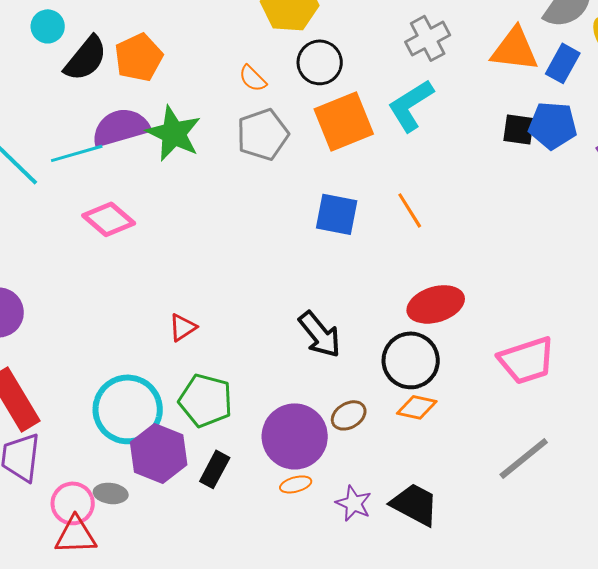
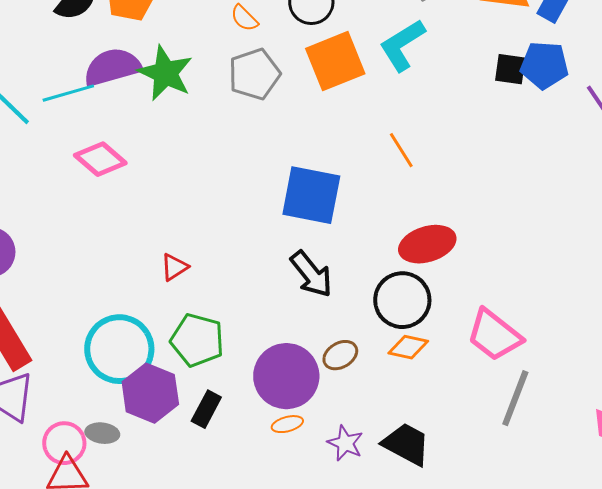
blue square: (337, 214) -> (311, 195), moved, size x1.4
pink trapezoid: (527, 360) -> (494, 335), moved, turned 56
gray line: (524, 458) -> (515, 398), turned -30

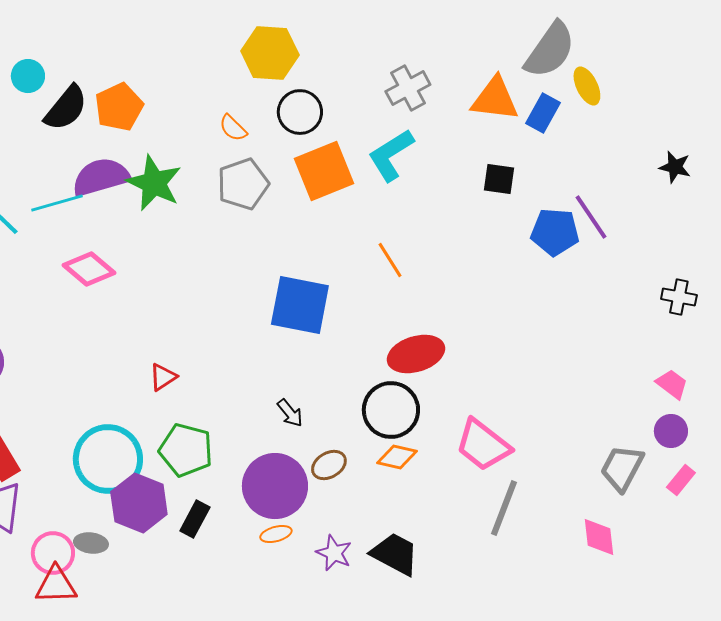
blue pentagon: (544, 65) -> (555, 232), moved
black arrow: (311, 274) -> (290, 413), moved, size x0.6

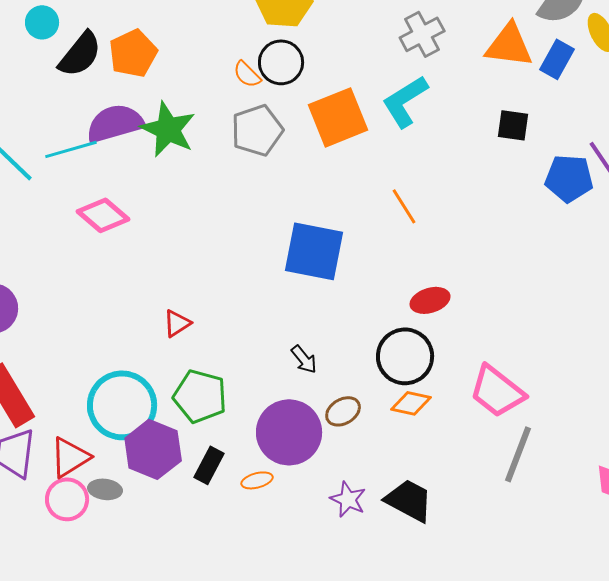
black circle: (300, 112) -> (281, 62), moved
red ellipse: (416, 354) -> (430, 300), size x0.7
orange ellipse: (276, 534) -> (257, 480), moved
red triangle: (56, 585) -> (70, 457), moved, turned -30

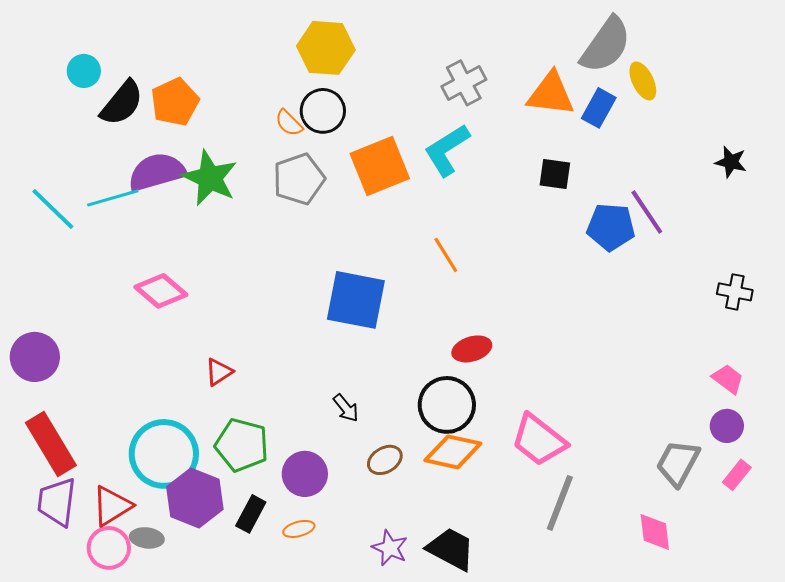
pink diamond: (103, 215) -> (161, 291), moved
orange diamond: (411, 403) -> (453, 452), size x1.4
purple circle: (289, 432) -> (305, 474), moved, size x0.7

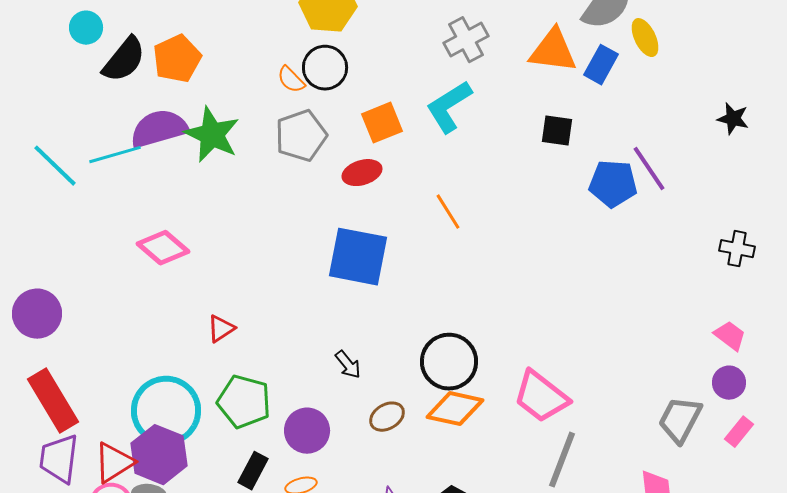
orange square: (380, 166) -> (382, 123), size x0.7
red ellipse: (472, 349) -> (362, 173), moved
purple hexagon: (195, 498) -> (159, 455), moved

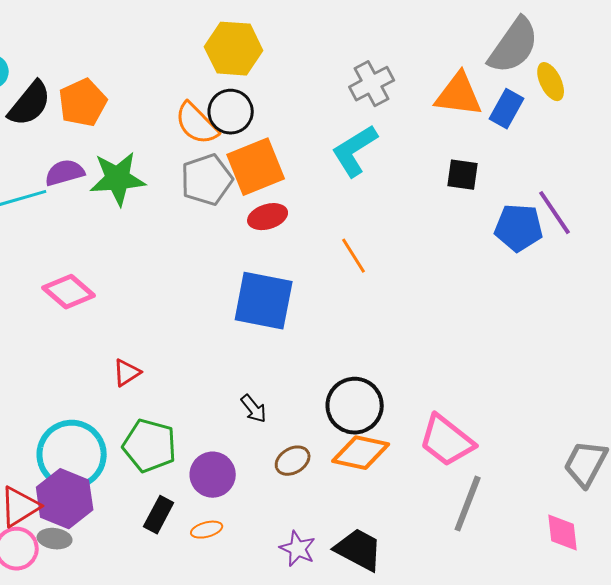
orange semicircle: (291, 80) -> (197, 124), size x1.6
orange square: (382, 123) -> (256, 167), moved, size x1.4
purple semicircle: (159, 129) -> (65, 173), size x0.7
green star: (212, 135) -> (118, 179), turned -30

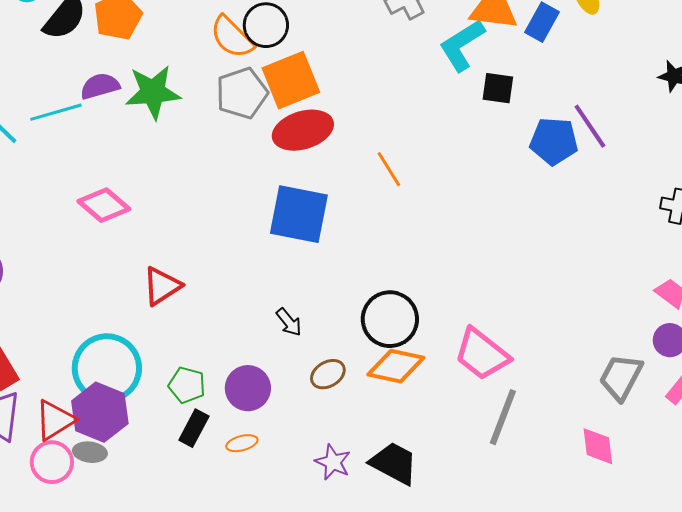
cyan L-shape: (355, 151) -> (462, 45), moved
red ellipse: (268, 217) -> (303, 130), size x1.5
red triangle: (127, 373) -> (162, 286), size x1.4
green pentagon: (150, 446) -> (187, 385), moved, size x0.7

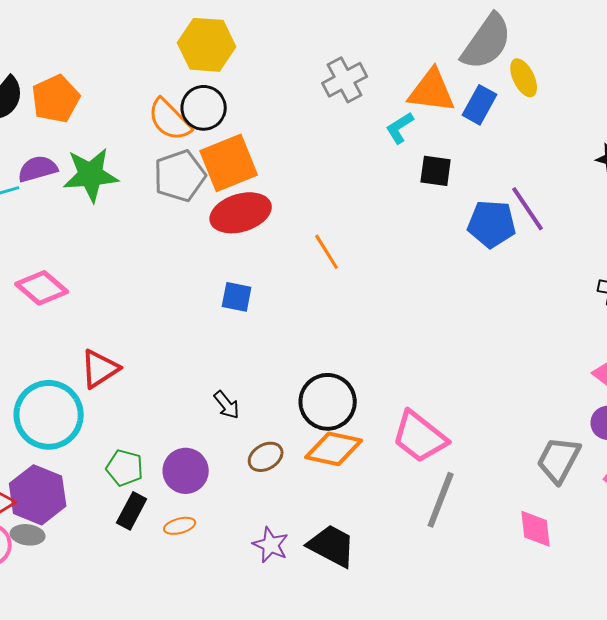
cyan L-shape: (462, 45) -> (400, 128), size x0.6
blue square: (299, 214) -> (237, 297), size x0.5
cyan circle: (107, 368) -> (49, 415), moved

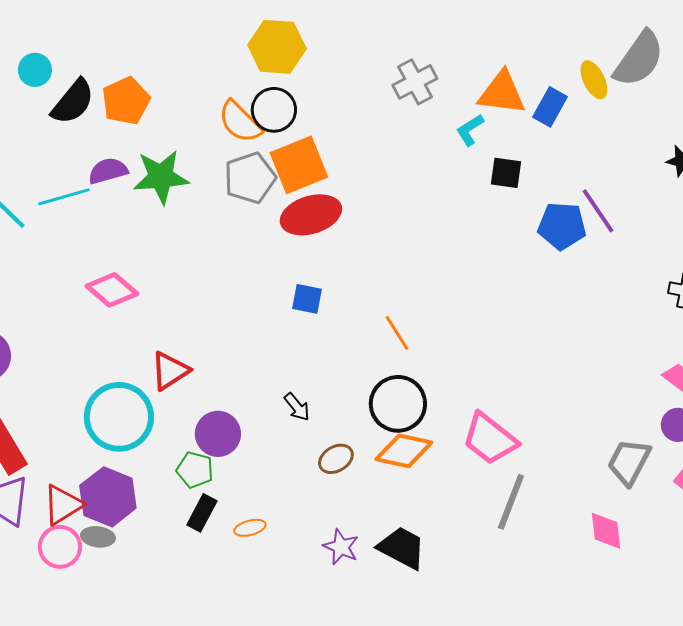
gray semicircle: (487, 42) -> (639, 59), moved
orange line: (327, 252) -> (397, 333), moved
purple circle: (186, 471) -> (218, 434), moved

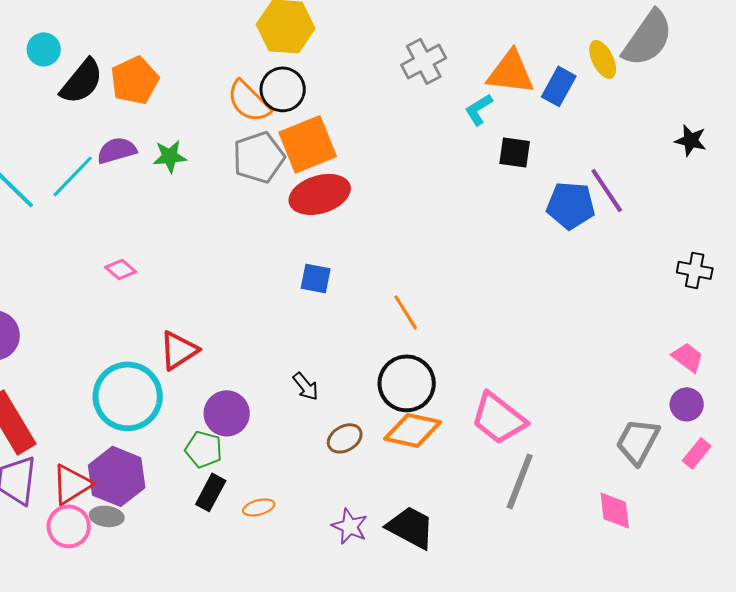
green star: (161, 177) -> (170, 156), size x0.6
cyan line: (64, 197) -> (73, 176), turned -30
pink diamond: (112, 290) -> (121, 269), size x0.6

